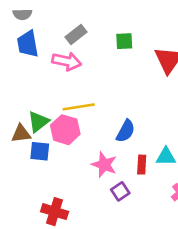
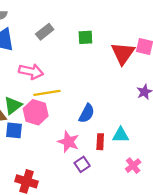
pink arrow: (67, 61) -> (31, 71), moved

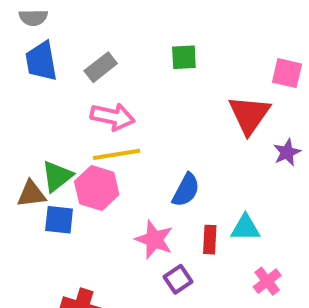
gray rectangle: (45, 32) -> (101, 67), moved
red triangle: (123, 53) -> (249, 115), moved
pink arrow: (31, 71) -> (113, 117), moved

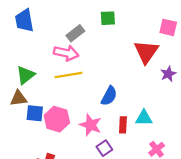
gray rectangle: (101, 67) -> (75, 33), moved
green triangle: (57, 176) -> (26, 75), moved
pink hexagon: (97, 188) -> (57, 119), moved

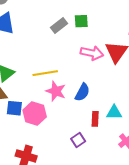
gray rectangle: (75, 33) -> (59, 25), moved
pink arrow: (66, 53) -> (92, 53), moved
pink star: (90, 125) -> (56, 91), moved

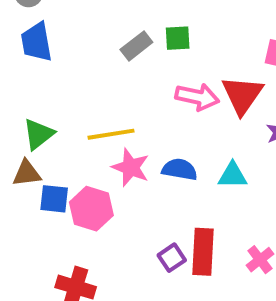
blue semicircle: (82, 92) -> (180, 169), turned -108
cyan triangle: (114, 112) -> (233, 175), moved
red rectangle: (95, 119) -> (203, 252), moved, size x1.6

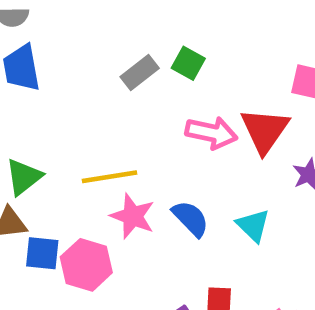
green square: (178, 38) -> (188, 63), turned 32
blue semicircle: (180, 169) -> (191, 219), turned 36
cyan triangle: (233, 175) -> (253, 225), turned 44

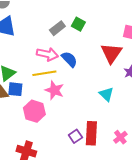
pink arrow: (211, 133) -> (47, 54), moved
blue semicircle: (191, 219) -> (69, 59), moved
blue square: (42, 253) -> (15, 89), moved

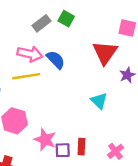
pink star: (54, 90) -> (45, 140), moved
red rectangle: (91, 133) -> (81, 147), size x0.6
purple square: (75, 136) -> (63, 150), turned 32

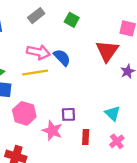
gray rectangle: (42, 23) -> (36, 16), moved
cyan triangle: (99, 101) -> (113, 113), moved
purple square: (63, 150) -> (68, 114), moved

